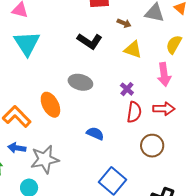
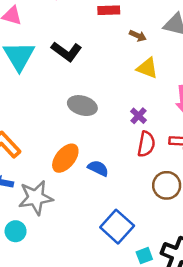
black L-shape: (90, 41) -> (66, 51), moved
orange ellipse: (50, 105) -> (65, 158), moved, turned 65

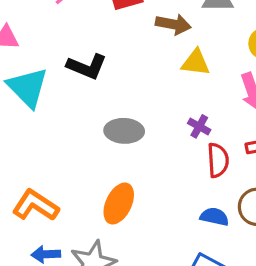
brown arrow: (138, 36) -> (173, 24), size x1.5
blue semicircle: (98, 168) -> (214, 217), moved

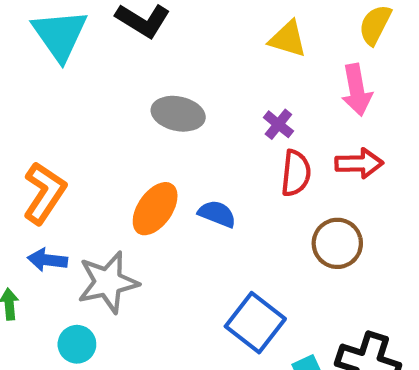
orange L-shape: (35, 205) -> (44, 193), turned 81
blue semicircle: (214, 217) -> (217, 214), moved

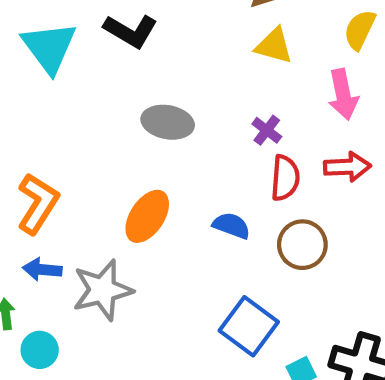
blue semicircle: (217, 214) -> (231, 226), moved
brown circle: (337, 243) -> (302, 245), moved
cyan circle: (77, 344) -> (40, 350), moved

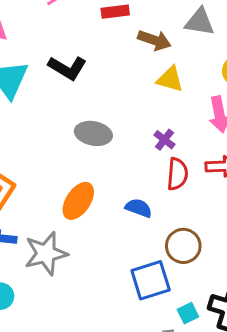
brown circle: (302, 245) -> (183, 246), moved
blue square: (249, 326) -> (151, 280), turned 36

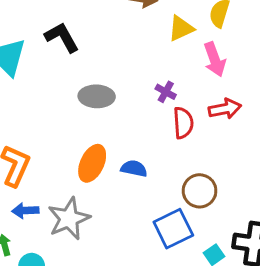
black L-shape: (67, 68) -> (62, 37), turned -141
yellow triangle: (170, 79) -> (181, 28), moved, turned -32
blue semicircle: (139, 208) -> (134, 169), moved

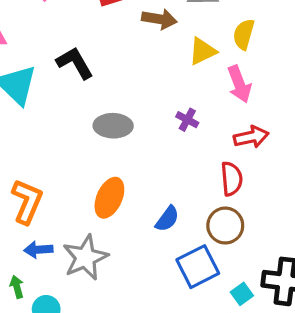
red semicircle: (183, 123) -> (232, 179), moved
blue semicircle: (134, 169) -> (167, 219), moved, turned 115

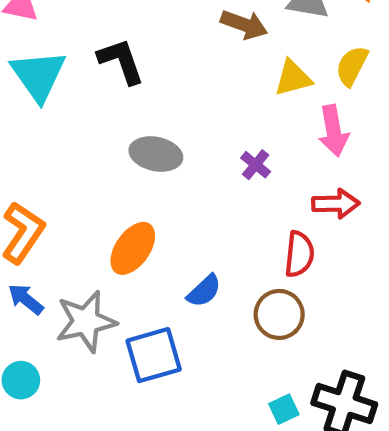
blue arrow: (38, 250) -> (26, 299), turned 32
blue square: (198, 267) -> (154, 355), moved

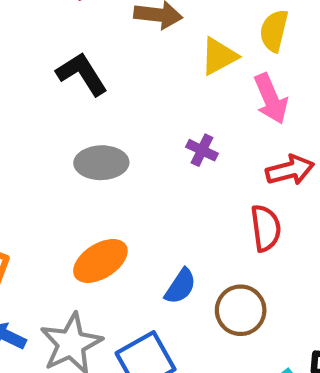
black L-shape: (121, 61) -> (82, 74), moved
orange ellipse: (133, 248) -> (100, 261), turned 36
brown circle: (279, 314) -> (241, 310), moved

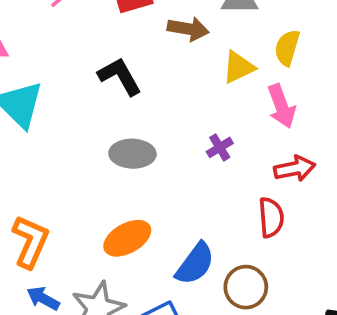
purple cross: (202, 150) -> (220, 147), turned 30
blue semicircle: (180, 286) -> (195, 264), size x1.4

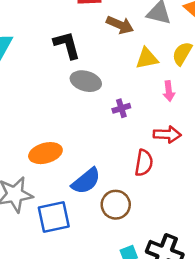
pink arrow: (281, 106) -> (169, 91), size x0.7
gray ellipse: (132, 154) -> (86, 81), moved

